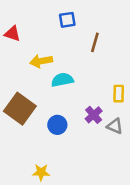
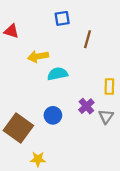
brown square: (20, 109) -> (18, 128), moved
gray triangle: (115, 126) -> (106, 116), turned 42

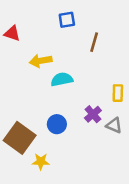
gray triangle: (106, 116) -> (114, 125), turned -42
yellow star: (38, 159) -> (41, 161), moved

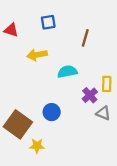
blue square: (67, 20) -> (48, 22), moved
cyan semicircle: (62, 79) -> (67, 72), moved
purple cross: (93, 114) -> (90, 95), moved

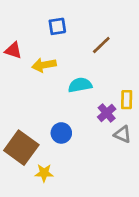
red triangle: (11, 30) -> (13, 50), moved
brown line: (85, 38) -> (101, 45), turned 30

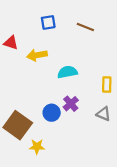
brown line: (101, 45) -> (85, 27), moved, turned 66
purple cross: (107, 113) -> (71, 104), moved

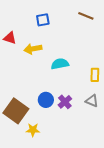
brown line: (85, 27) -> (86, 16), moved
purple cross: (71, 104) -> (65, 102), moved

